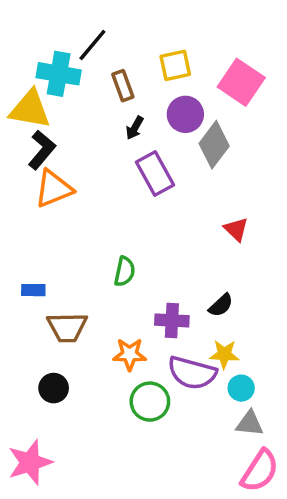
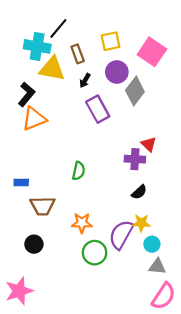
yellow triangle: (30, 109) -> (52, 69), moved
purple cross: (172, 320) -> (135, 159), moved
purple semicircle: (192, 373) -> (121, 235), turned 104

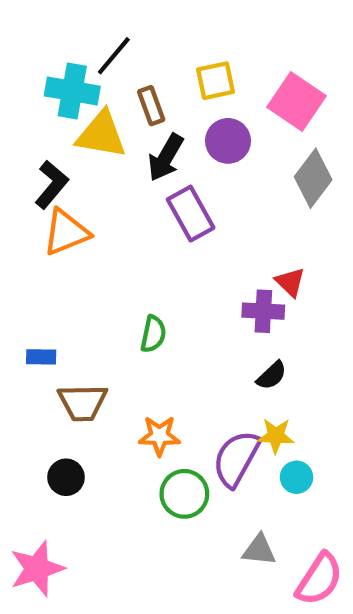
black arrow: (85, 80) -> (166, 158), size x1.6
gray diamond: (135, 91) -> (313, 178), moved
gray triangle: (157, 266) -> (259, 550), moved

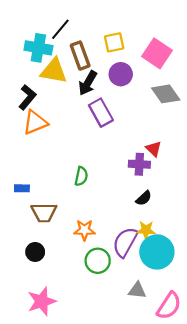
brown rectangle: (151, 106) -> (80, 56), size x1.4
gray diamond: (313, 178) -> (166, 94), turned -72
cyan circle: (296, 477) -> (157, 252), size x2.0
pink star: (37, 569) -> (42, 301), moved

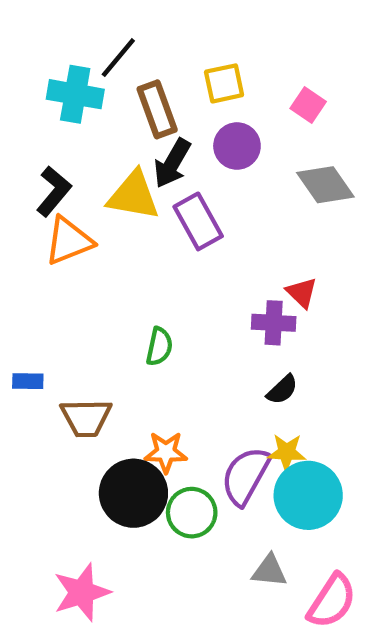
pink square: (157, 53) -> (308, 105), size x0.6
yellow triangle: (54, 71) -> (133, 196), moved
blue rectangle: (22, 188) -> (28, 381), moved
black circle: (35, 252) -> (133, 493), moved, size x1.8

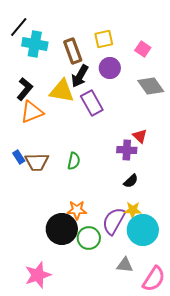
black line: (118, 58) -> (19, 27), moved
blue rectangle: (28, 381) -> (19, 157), moved, turned 56
brown trapezoid: (86, 418) -> (37, 162), moved

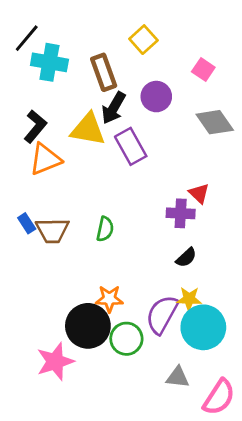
yellow square: (104, 39) -> (143, 40), moved, turned -30
pink star: (38, 275) -> (55, 362), moved

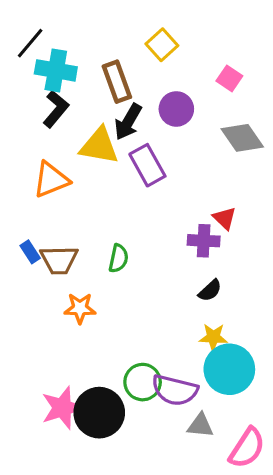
black L-shape: (35, 126) -> (56, 109), moved
orange star: (109, 299) -> (80, 308), moved
purple semicircle: (162, 314) -> (175, 390), moved, turned -105
black circle: (88, 326) -> (99, 413), moved

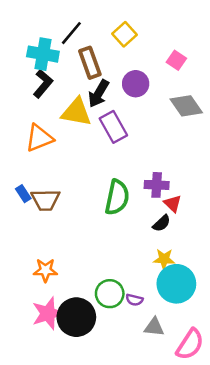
black line: (30, 43) -> (71, 33), moved
red triangle: (225, 218) -> (173, 203), moved
green semicircle: (118, 258) -> (117, 197), moved, size x1.6
orange star: (80, 308) -> (45, 270), moved
purple semicircle: (175, 390) -> (134, 300), size x0.5

